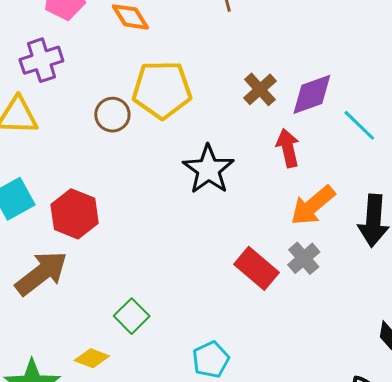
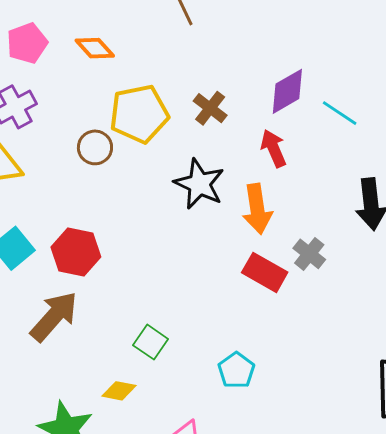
brown cross: (260, 89) -> (210, 108), moved
orange arrow: (313, 205) -> (257, 209), moved, turned -48

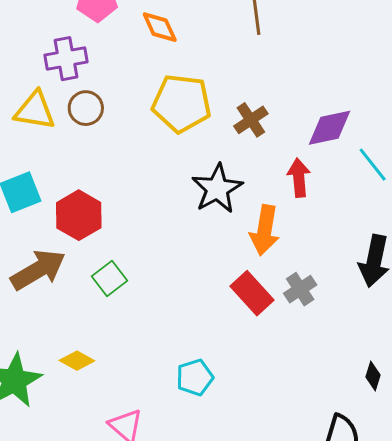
brown circle: (95, 147) -> (86, 108), moved
green square: (151, 342) -> (110, 279), moved

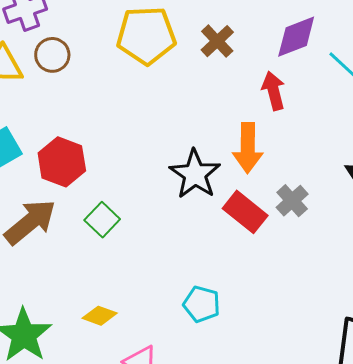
black star: (217, 189) -> (195, 174), moved
yellow diamond: (77, 361) -> (100, 316), moved
cyan pentagon: (195, 377) -> (202, 304), turned -30

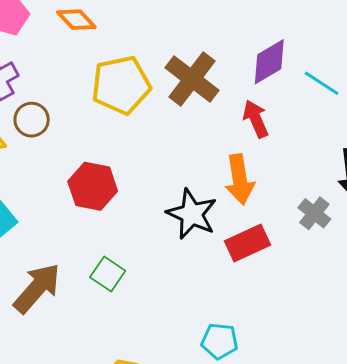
brown cross: (217, 41) -> (192, 79), size x1.6
red hexagon: (62, 162) -> (93, 186), moved
gray cross: (292, 201) -> (314, 213), moved
red rectangle: (245, 212) -> (247, 243), turned -54

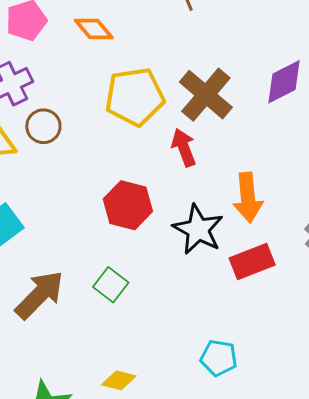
red arrow: (256, 119) -> (184, 148), moved
red hexagon: (93, 186) -> (128, 205), moved

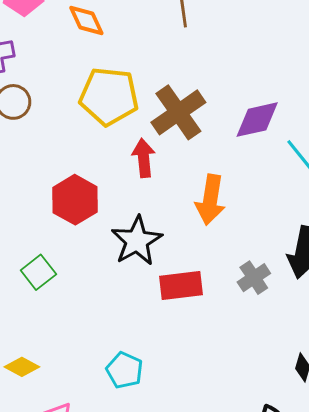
orange arrow: (248, 198) -> (210, 200), moved

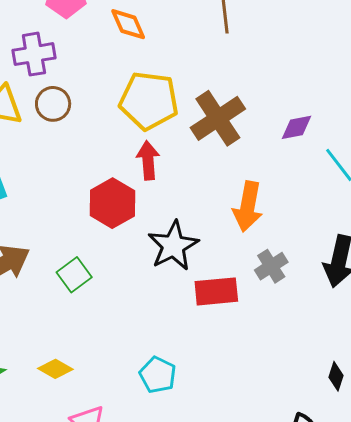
purple diamond: (257, 120) -> (296, 127), size x0.7
red arrow: (144, 158) -> (148, 160), moved
gray cross: (254, 278) -> (271, 266), moved

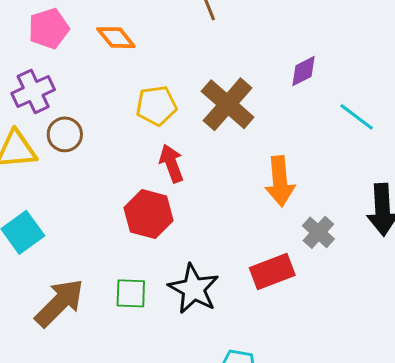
yellow pentagon: (149, 101) -> (156, 106), size x0.7
purple diamond: (296, 127) -> (304, 71), moved
black star: (173, 246) -> (194, 289), moved
green square: (74, 275) -> (131, 293), turned -36

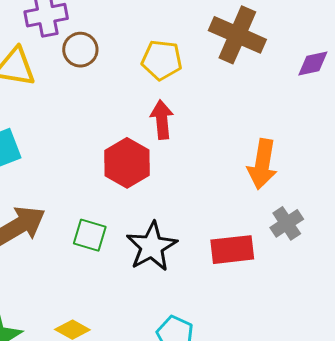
brown cross: (228, 104) -> (237, 35), moved, turned -32
brown circle: (65, 134) -> (80, 50), moved

